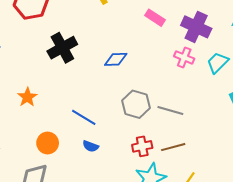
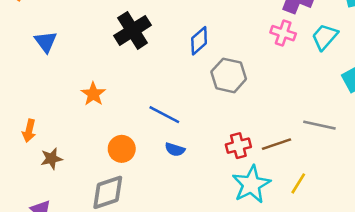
blue diamond: (116, 59) -> (199, 41), turned -35
gray hexagon: (136, 104) -> (229, 75), moved
gray line: (170, 111) -> (319, 125), moved

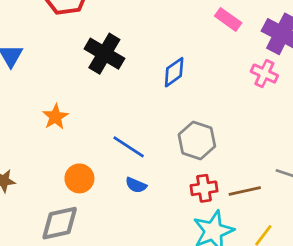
black cross: (133, 30) -> (104, 54), turned -33
gray hexagon: (229, 75) -> (197, 140), moved

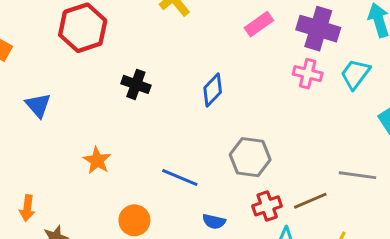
pink rectangle: (228, 19) -> (259, 24), turned -60
black cross: (104, 54) -> (136, 84), size x0.7
blue semicircle: (136, 185) -> (214, 222), moved

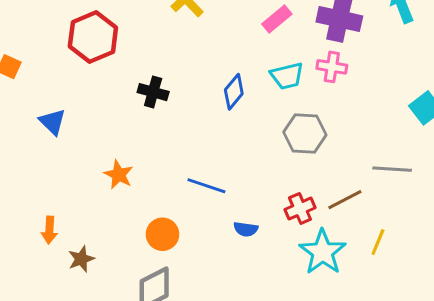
cyan trapezoid: (355, 74) -> (287, 76), moved, turned -136
gray hexagon: (250, 157) -> (305, 133), moved

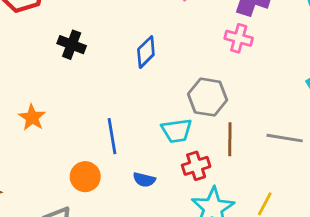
cyan trapezoid: (287, 76) -> (177, 131), moved
blue line: (206, 186) -> (112, 136), turned 56
brown line: (345, 200) -> (230, 139), moved, turned -68
orange circle: (162, 234) -> (85, 177), moved

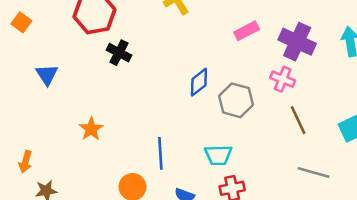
black cross: (72, 45) -> (119, 53), moved
gray hexagon: (208, 97) -> (236, 100), moved
brown line: (230, 139) -> (298, 120), moved, turned -32

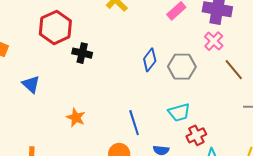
pink cross: (283, 79) -> (214, 41), turned 36

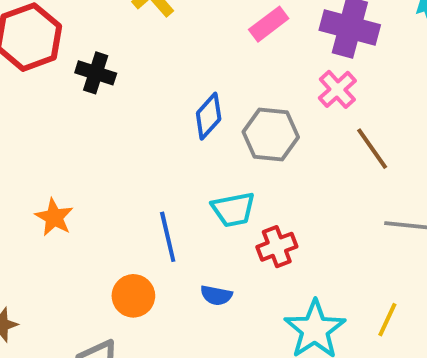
black cross: (82, 53) -> (96, 73), moved
cyan trapezoid: (179, 112) -> (233, 210), moved
red cross: (196, 135) -> (277, 247), moved

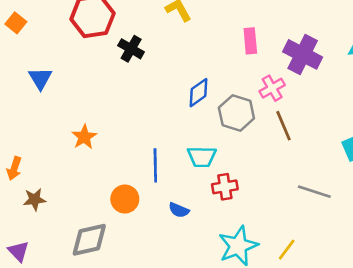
pink rectangle: (269, 24) -> (250, 41), turned -70
pink cross: (337, 89) -> (272, 88), moved
brown line: (372, 149) -> (284, 126), moved

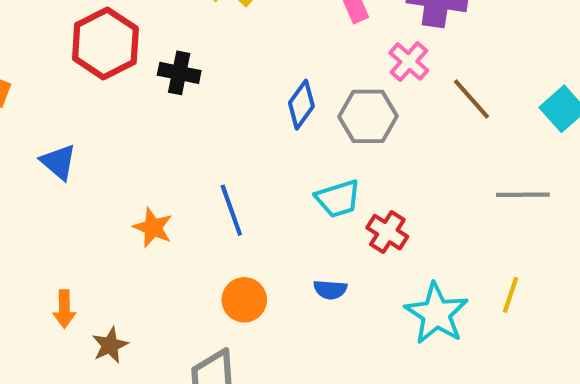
brown line: (284, 126) -> (471, 99), moved
blue line: (155, 165) -> (231, 210), moved
red cross: (225, 187) -> (387, 232), turned -30

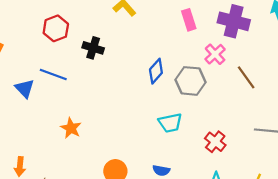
red hexagon: (105, 43) -> (56, 28), size x0.7
blue line: (231, 210) -> (53, 75), moved, turned -56
red cross: (387, 232) -> (215, 142), moved

